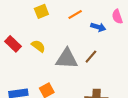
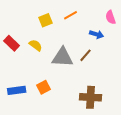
yellow square: (41, 11) -> (46, 20), moved
blue arrow: (98, 27) -> (97, 34), moved

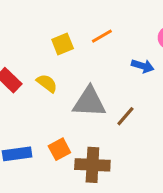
brown line: (86, 55) -> (125, 116), moved
brown cross: (91, 97) -> (92, 165), moved

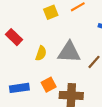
yellow semicircle: (47, 83) -> (41, 53), moved, turned 72

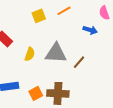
orange square: (49, 85) -> (36, 93), moved

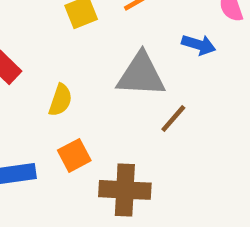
gray triangle: (56, 53) -> (141, 75), moved
orange square: (36, 93) -> (74, 155), moved

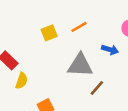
yellow semicircle: (60, 100) -> (22, 81), moved

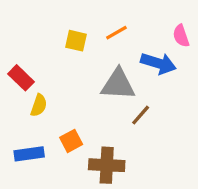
yellow square: (49, 33) -> (76, 41), turned 35
blue arrow: (110, 50) -> (158, 63), size x1.5

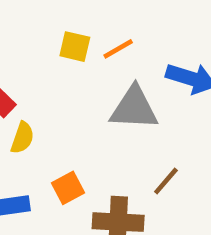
orange line: (116, 33) -> (118, 49), moved
brown line: (141, 115) -> (166, 181), moved

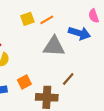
yellow square: (75, 47) -> (27, 19), turned -32

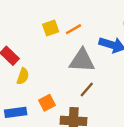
brown line: (68, 79) -> (87, 89), moved

